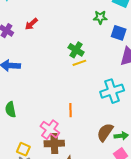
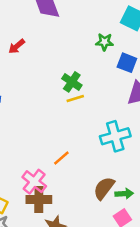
orange line: (70, 110) -> (61, 158), turned 48

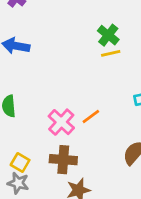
pink cross: (34, 182) -> (61, 122), moved

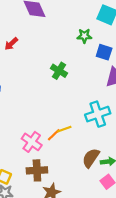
yellow line: (111, 53) -> (64, 129), moved

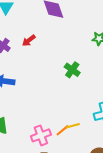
pink cross: (32, 142) -> (41, 135), turned 30

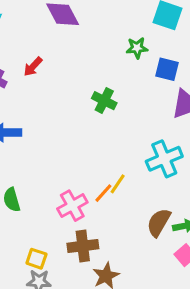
yellow line: (73, 126) -> (118, 184), turned -32

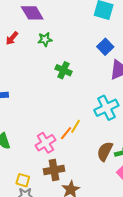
green star: (137, 48) -> (45, 39), moved
red arrow: (33, 67) -> (12, 38), moved
blue square: (167, 69) -> (105, 47), turned 35

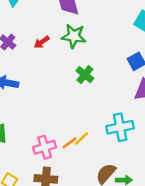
red arrow: (12, 38) -> (42, 42), moved
green star: (45, 39) -> (74, 36), size x1.5

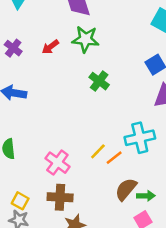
orange line: (70, 143) -> (114, 158), moved
pink cross: (45, 147) -> (57, 163), turned -35

